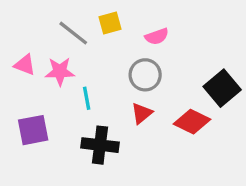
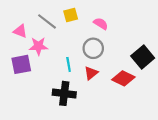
pink semicircle: (157, 36) -> (101, 24), turned -128
pink triangle: (25, 65) -> (20, 31), moved
cyan line: (87, 98) -> (69, 64), moved
purple square: (33, 130) -> (21, 64), moved

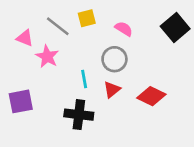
pink star: (38, 46) -> (47, 57), turned 30
black square: (143, 57) -> (175, 27), moved
purple square: (21, 64) -> (21, 101), moved

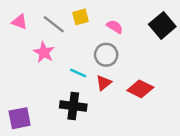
pink triangle: (25, 38) -> (20, 22), moved
cyan line: (84, 79) -> (78, 73), turned -56
purple square: (21, 101) -> (20, 118), moved

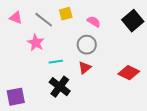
cyan line: (78, 73) -> (56, 62), moved, turned -32
red diamond: (140, 89) -> (129, 73), moved
black cross: (73, 106) -> (60, 87), turned 30

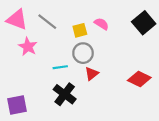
yellow square: (66, 14) -> (80, 30), moved
pink triangle: (16, 18) -> (17, 19), size x1.5
pink star: (36, 43) -> (28, 47), moved
gray circle: (87, 45) -> (83, 53), moved

